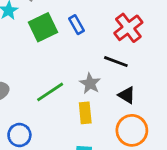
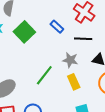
blue rectangle: (77, 25) -> (57, 27), moved

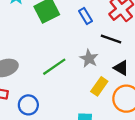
yellow rectangle: (74, 82) -> (99, 86), moved, turned 42

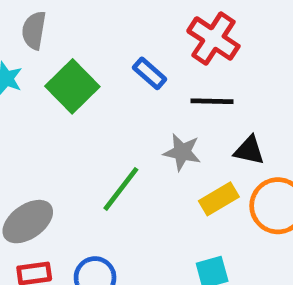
yellow rectangle: (99, 86) -> (219, 199), turned 42

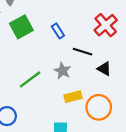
red cross: (213, 39) -> (106, 25), moved
black triangle: (249, 150) -> (104, 69), moved

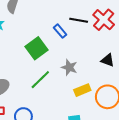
green square: (21, 27) -> (36, 48), moved
black line: (83, 52) -> (79, 20), moved

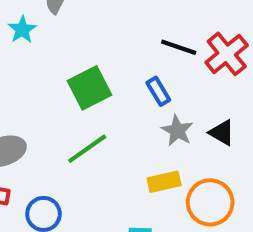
blue rectangle: (60, 31) -> (158, 91), moved
gray star: (69, 67) -> (177, 131), moved

